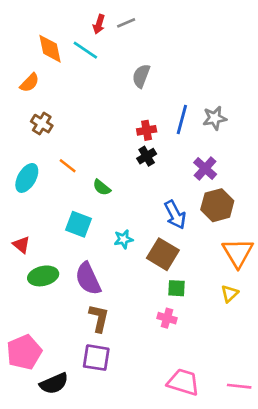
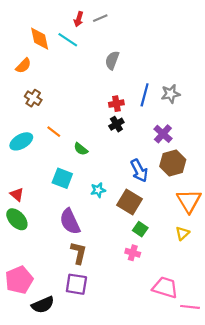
cyan ellipse: (27, 178) -> (21, 141), turned 30
green ellipse: (43, 276) -> (17, 219), moved, turned 60
green square: (176, 288) -> (140, 229), turned 32
pink trapezoid: (183, 382) -> (165, 287), moved

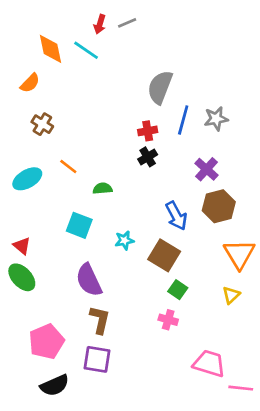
gray semicircle: (112, 60) -> (160, 87), moved, size x1.4
green semicircle: (81, 149) -> (103, 188), turned 136
pink pentagon: (19, 280) -> (46, 342), moved

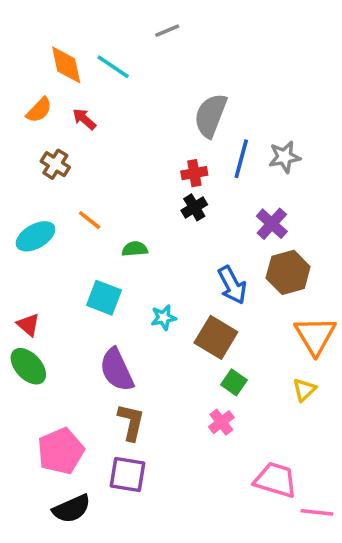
red arrow: (100, 24) -> (84, 119), moved, turned 114
pink cross: (168, 320) -> (221, 422), turned 36

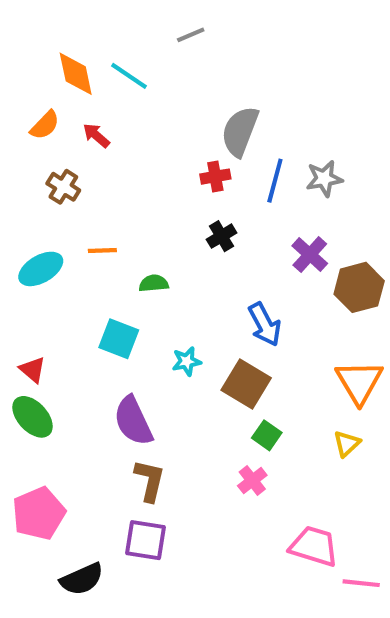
red cross: (194, 173) -> (215, 177), moved
orange line: (90, 220) -> (102, 250), turned -40
brown hexagon: (288, 272) -> (359, 287), moved
pink pentagon: (61, 451) -> (39, 513), moved

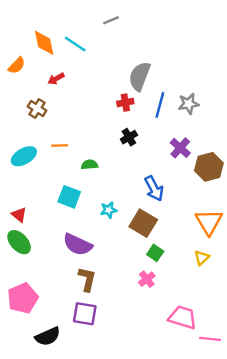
orange semicircle: (45, 125) -> (17, 66), moved
red arrow: (96, 135) -> (56, 79), turned -70
purple semicircle: (133, 421) -> (78, 245), turned -40

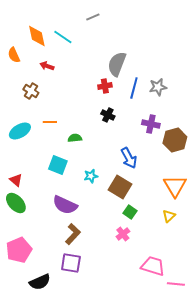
orange semicircle: (17, 66) -> (14, 55), turned 112
red arrow: (56, 79) -> (47, 66), turned 48
black cross: (129, 137) -> (108, 115), turned -32
purple cross: (180, 148) -> (151, 124), turned -30
brown L-shape: (87, 279) -> (73, 234), turned 30

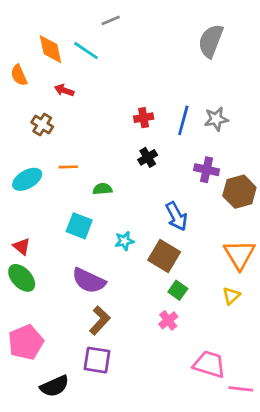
gray line: (93, 17) -> (111, 20), moved
gray semicircle: (117, 64) -> (211, 41), moved
black cross: (108, 115) -> (148, 157), turned 32

